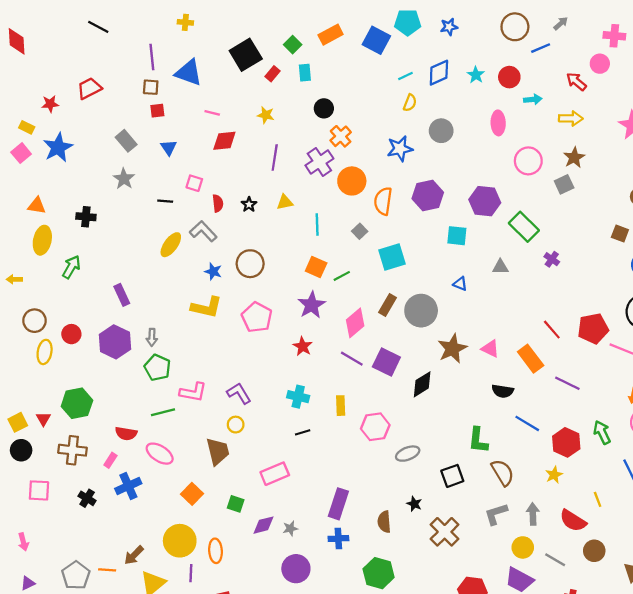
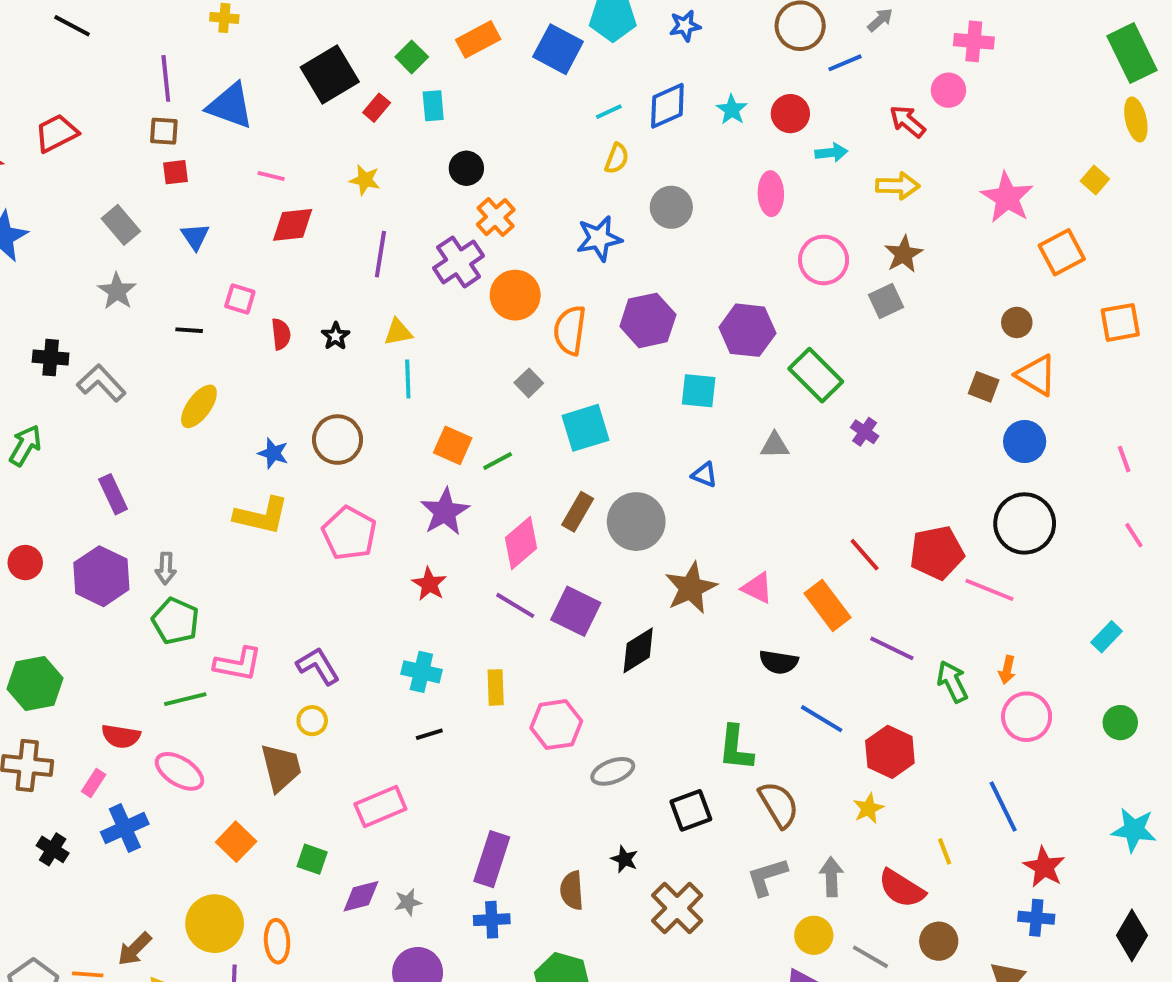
cyan line: (317, 225) -> (408, 379), moved
gray L-shape: (203, 231) -> (101, 383), moved
green arrow: (602, 432) -> (952, 682), moved

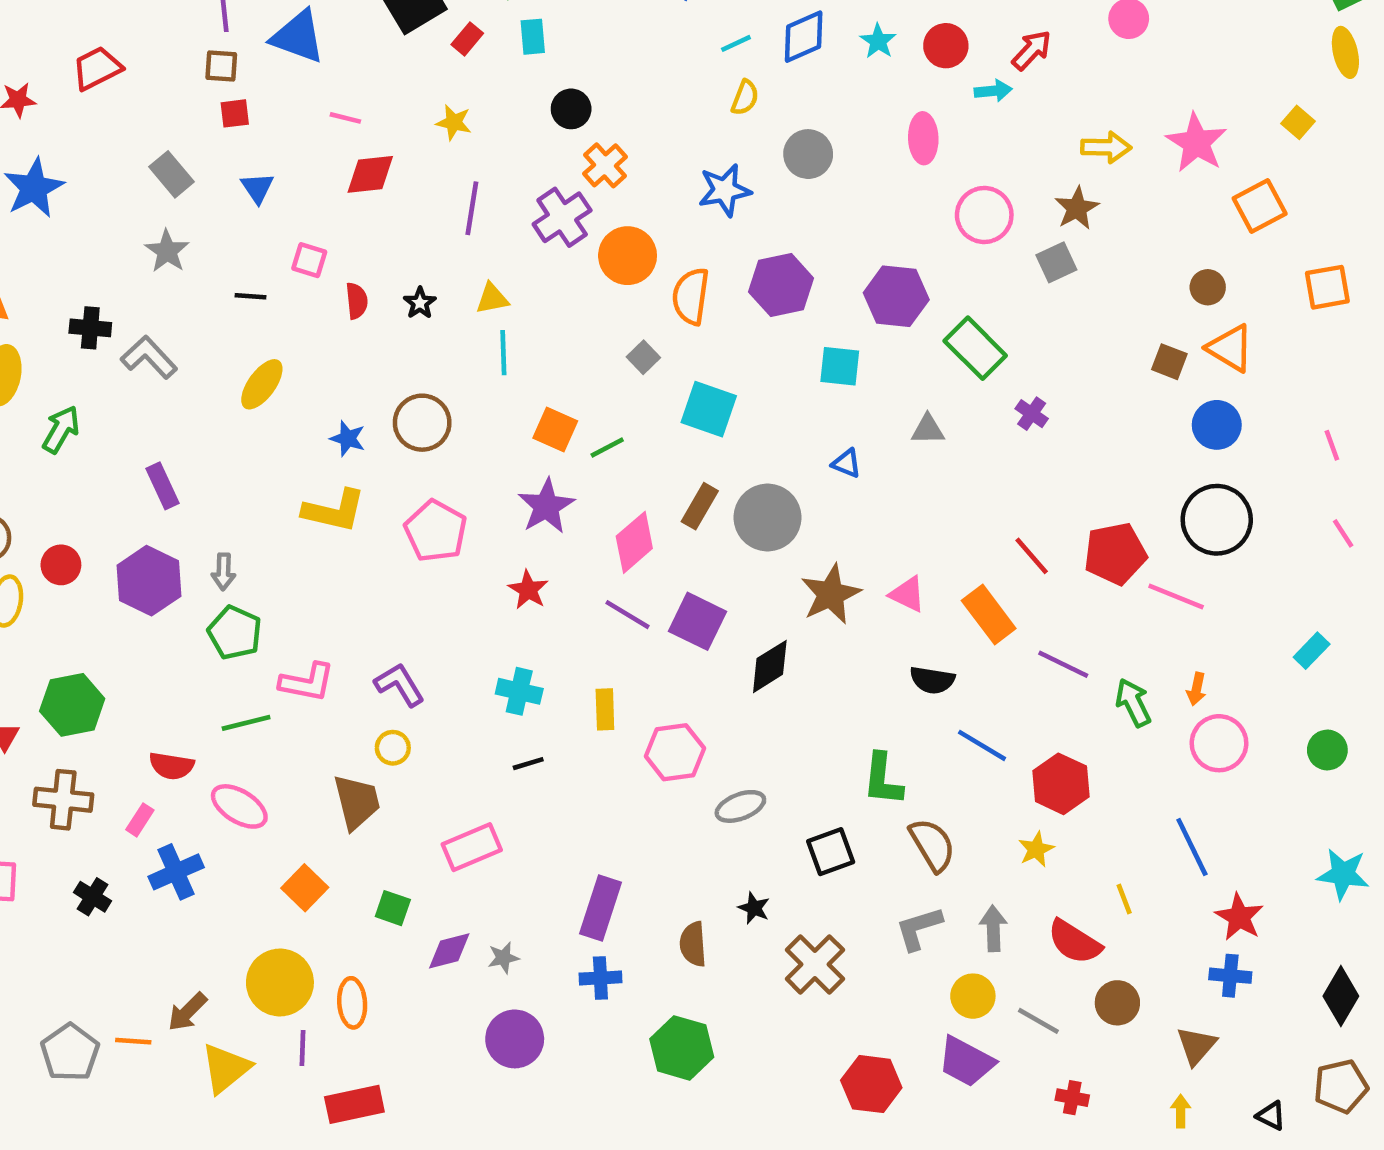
red arrow: (907, 121) -> (1032, 50), moved, turned 93
yellow arrow: (898, 186) -> (1106, 147), moved
cyan square: (585, 428) -> (709, 409), turned 36

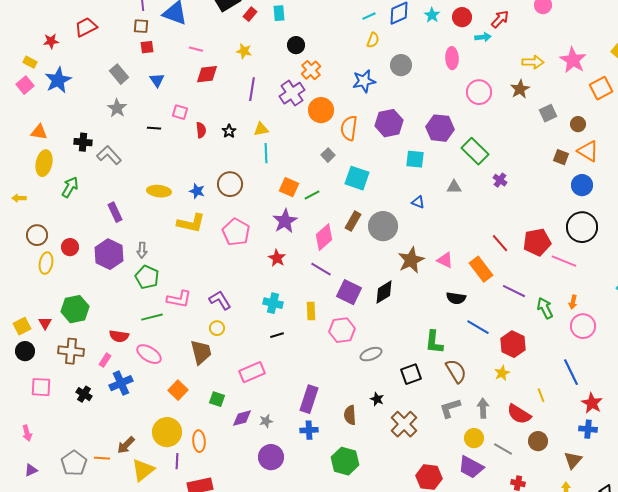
gray square: (1056, 262) -> (548, 113), moved
yellow ellipse: (262, 384) -> (159, 191), moved, turned 60
purple square: (698, 621) -> (349, 292), moved

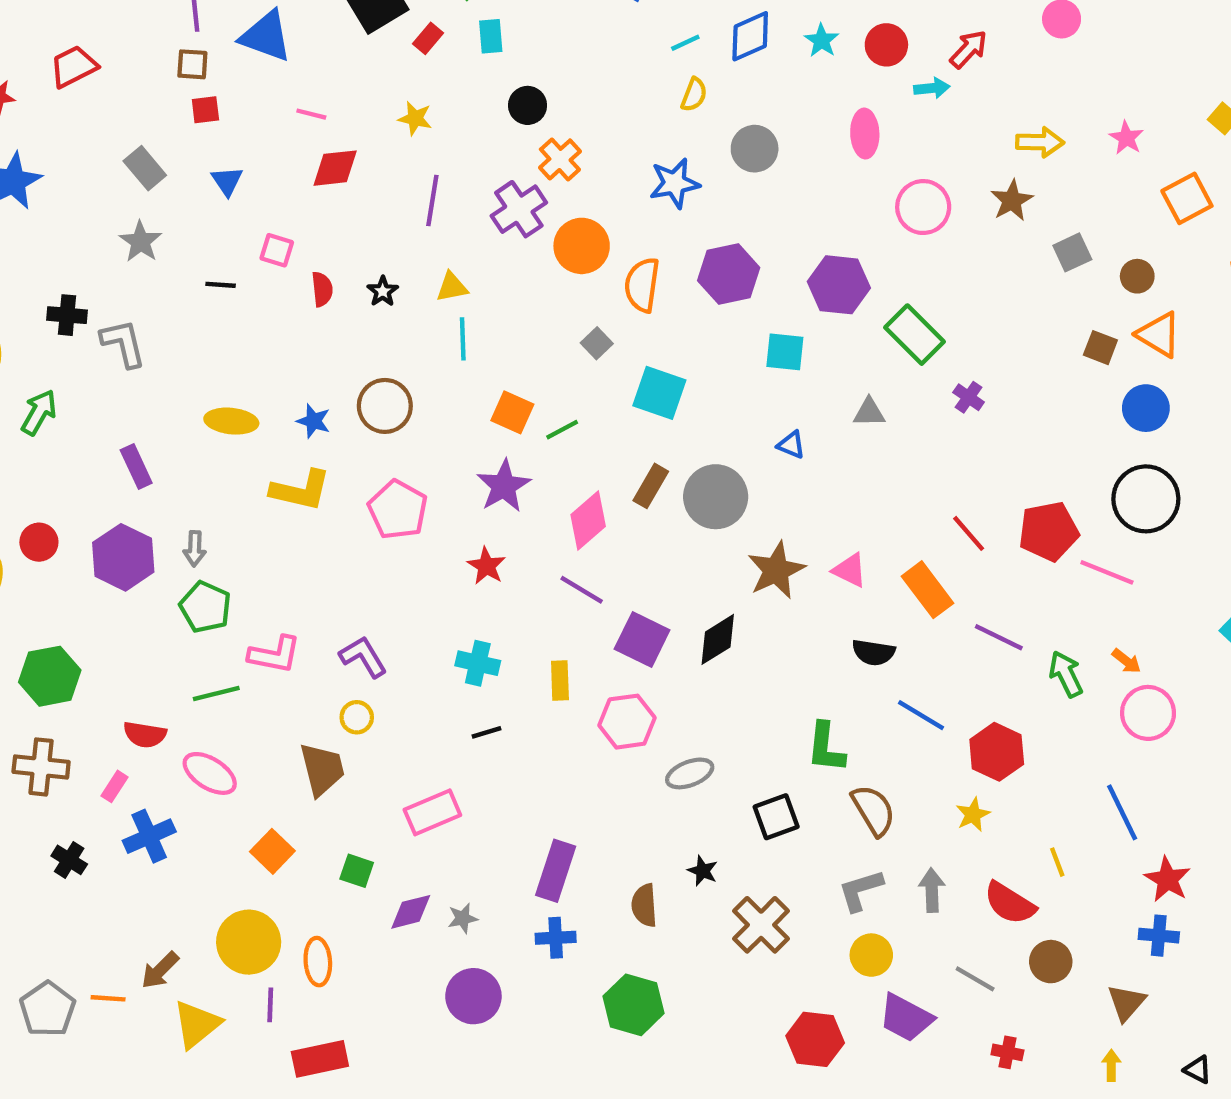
pink star: (573, 60) -> (1126, 138), size x0.6
gray L-shape: (109, 155) -> (123, 343), turned 30
orange arrow: (573, 302) -> (1126, 661), turned -64
yellow circle: (474, 438) -> (871, 955), moved

